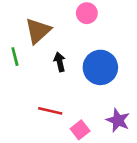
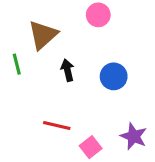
blue circle: (100, 67) -> (114, 76), size x0.7

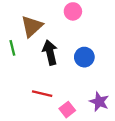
black arrow: (68, 70) -> (50, 53), size x1.5

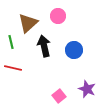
pink circle: (73, 11) -> (58, 16), moved
red line: (42, 94) -> (13, 68), moved

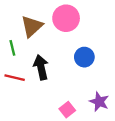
pink circle: (58, 16) -> (66, 18), size x1.5
black arrow: (44, 46) -> (41, 67), moved

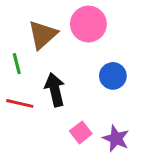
purple star: (99, 102) -> (116, 139), moved
pink square: (67, 110) -> (81, 132), moved

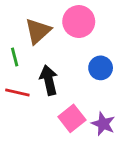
pink square: (81, 132) -> (72, 118), size x1.4

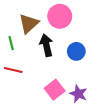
black arrow: (49, 80) -> (46, 45), moved

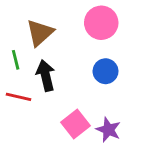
pink circle: (60, 16) -> (101, 23), moved
black arrow: (46, 45) -> (46, 76), moved

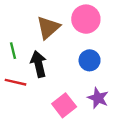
brown triangle: (40, 33) -> (48, 28), moved
purple star: (108, 130) -> (98, 98), moved

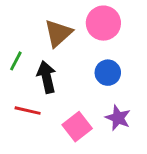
green line: (13, 51) -> (16, 61), turned 42
red line: (15, 82) -> (28, 111), moved

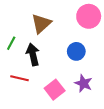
pink circle: (103, 23) -> (89, 16), moved

